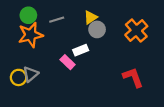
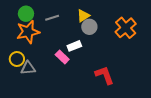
gray triangle: (31, 74) -> (28, 68), turned 35
yellow circle: (19, 77) -> (17, 59), moved
red L-shape: (133, 77) -> (104, 75), moved

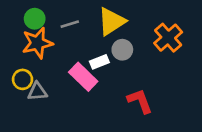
yellow triangle: (83, 16) -> (112, 21), size x1.6
gray circle: (89, 27) -> (122, 50), moved
pink rectangle: (62, 57) -> (83, 77), size x1.5

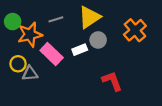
green circle: (35, 19) -> (13, 22), moved
pink rectangle: (83, 77) -> (52, 54), moved

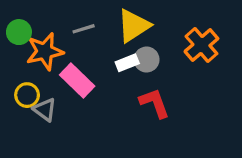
white rectangle: (80, 50) -> (127, 63), moved
gray triangle: (30, 73) -> (45, 110), turned 42
red L-shape: (112, 81) -> (155, 103), moved

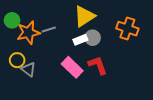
gray line: (84, 29) -> (49, 30), moved
orange cross: (201, 45) -> (127, 29), turned -30
pink rectangle: (77, 81) -> (72, 67), moved

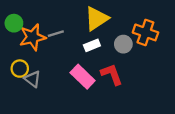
gray circle: (93, 38) -> (123, 44), moved

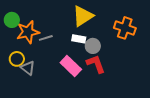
gray line: (56, 34) -> (46, 38), moved
gray circle: (123, 44) -> (93, 46), moved
white rectangle: (92, 45) -> (79, 39), turned 32

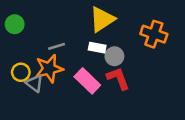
orange star: (28, 32) -> (49, 69), moved

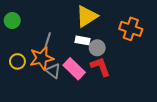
gray line: (57, 46) -> (48, 39), turned -56
gray triangle: (34, 83) -> (53, 71), moved

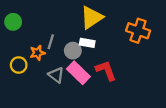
gray circle: (97, 48) -> (73, 51), moved
orange star: (42, 58) -> (37, 53), moved, size x0.6

